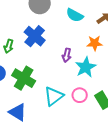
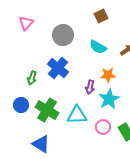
orange star: (95, 43) -> (108, 75), moved
cyan triangle: (54, 96) -> (77, 115), moved, turned 35

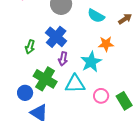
purple arrow: (90, 87) -> (63, 59), moved
cyan star: (109, 99) -> (91, 62), moved
blue circle: (21, 105) -> (25, 93), moved

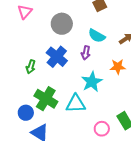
orange star: (106, 44) -> (118, 67), moved
purple arrow: (63, 59) -> (86, 53), moved
pink circle: (101, 96) -> (102, 129), moved

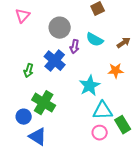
purple arrow: (86, 53) -> (75, 47), moved
cyan triangle: (76, 104) -> (103, 111), moved

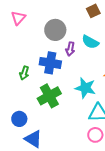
blue cross: (55, 61) -> (50, 63), turned -30
cyan star: (90, 86) -> (85, 88), turned -30
green cross: (44, 103) -> (49, 96), moved, turned 30

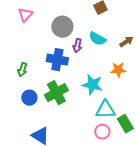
green arrow: (24, 73) -> (22, 70), moved
blue circle: (19, 119) -> (29, 98), moved

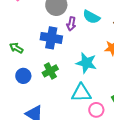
green arrow: (22, 70) -> (16, 48), turned 104
green cross: (56, 93) -> (50, 71), size x0.7
cyan triangle: (105, 110) -> (81, 93), moved

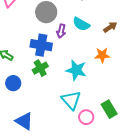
green cross: (50, 71) -> (40, 68), moved
cyan triangle: (81, 93) -> (71, 100), turned 50

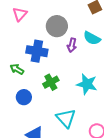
blue cross: (41, 45) -> (37, 51), moved
cyan triangle: (71, 100) -> (66, 118), moved

